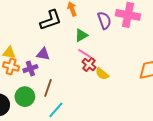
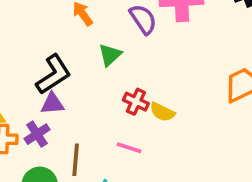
black L-shape: (51, 20) -> (53, 74), moved
pink line: (85, 53) -> (129, 148), moved

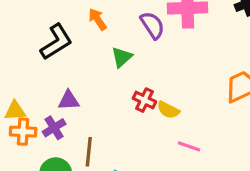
black L-shape: (53, 74) -> (56, 42), moved
pink line: (129, 148) -> (189, 146), moved

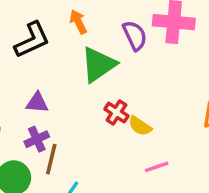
green triangle: (122, 57) -> (98, 65), size x1.6
purple cross: (54, 128) -> (37, 139), moved
pink line: (189, 146) -> (157, 167), turned -45

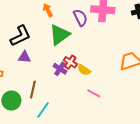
black L-shape: (32, 40) -> (20, 36), moved
purple cross: (37, 139) -> (60, 69), moved, turned -32
pink line: (157, 167) -> (94, 93), turned 48

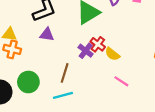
brown line: (33, 90) -> (65, 73), moved
cyan line: (43, 110) -> (63, 95), turned 36

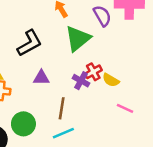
purple triangle: (47, 35) -> (41, 78), moved
red cross: (98, 44) -> (93, 72), turned 32

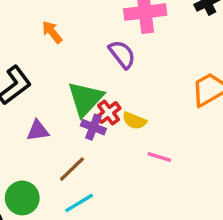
purple semicircle: (102, 16) -> (122, 54), moved
green triangle: (78, 39) -> (85, 99), moved
brown line: (62, 108) -> (72, 169), turned 45

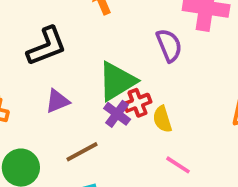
yellow semicircle: (134, 121) -> (162, 119), turned 35
purple triangle: (38, 131) -> (57, 101), turned -30

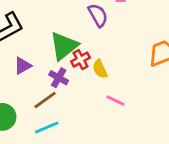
purple cross: (117, 114) -> (59, 78), moved

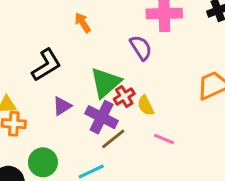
purple cross: (59, 78) -> (102, 117), size x1.5
brown line: (45, 100) -> (113, 139), moved

